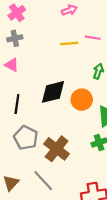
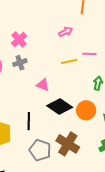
pink triangle: (12, 65) -> (43, 85), moved
black diamond: (53, 92) -> (60, 106), turned 55
brown cross: (57, 149) -> (68, 144), moved

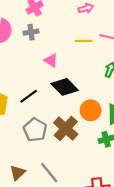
orange circle: (86, 110) -> (91, 110), moved
black line: (29, 121) -> (29, 96), turned 42

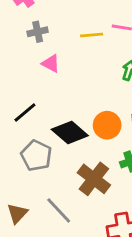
gray cross: (31, 32) -> (38, 32), moved
black diamond: (65, 87) -> (70, 132), moved
brown cross: (66, 129) -> (94, 179), moved

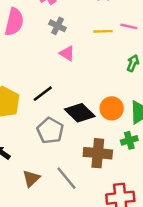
gray cross: (38, 32) -> (58, 26), turned 35
brown cross: (94, 179) -> (98, 153), turned -36

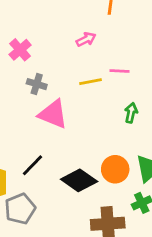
pink triangle: (67, 53) -> (53, 114), size x1.6
gray pentagon: (50, 131) -> (20, 209), moved, turned 30

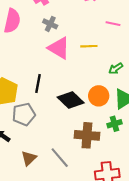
yellow line: (90, 82) -> (89, 46), moved
green arrow: (131, 113) -> (116, 69), moved, turned -144
black line: (33, 165) -> (38, 84), turned -42

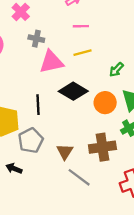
pink line: (113, 24) -> (81, 26), moved
pink triangle: (59, 48) -> (51, 62), turned -30
black diamond: (71, 100) -> (73, 91), moved
brown triangle: (29, 158) -> (65, 152), moved

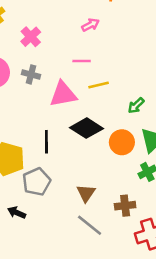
pink line: (81, 26) -> (82, 61), moved
gray cross: (36, 39) -> (31, 74), moved
brown cross: (102, 147) -> (125, 206), moved, size x0.7
brown triangle: (65, 152) -> (86, 193), moved

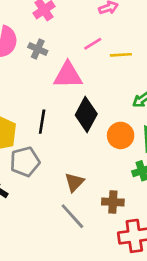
pink line: (82, 61) -> (93, 44), turned -42
yellow line: (99, 85) -> (121, 55), moved
black diamond: (86, 128) -> (86, 114), turned 76

